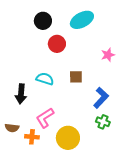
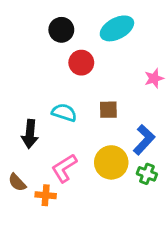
brown semicircle: (12, 128) -> (17, 182), turned 40
yellow circle: (68, 138) -> (111, 162), moved

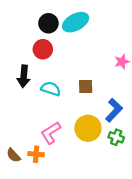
cyan ellipse: (117, 28) -> (76, 22), moved
red circle: (81, 63) -> (43, 49), moved
black arrow: (30, 134) -> (24, 76), moved
brown semicircle: (17, 182) -> (13, 155), moved

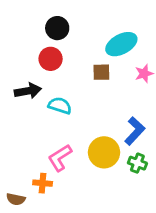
cyan ellipse: (76, 22) -> (121, 44), moved
black arrow: (24, 76) -> (28, 91), turned -105
brown square: (86, 86) -> (101, 72), moved
brown semicircle: (13, 155) -> (16, 199), moved, turned -35

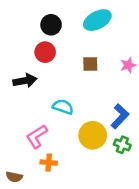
cyan ellipse: (121, 44) -> (97, 20), moved
cyan semicircle: (60, 106) -> (63, 107), moved
pink L-shape: (60, 158) -> (37, 136), moved
orange cross: (43, 183) -> (49, 163), moved

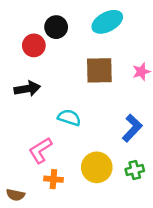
red circle: (45, 52) -> (34, 45), moved
brown square: (90, 64) -> (99, 70), size x1.6
yellow circle: (93, 135) -> (97, 167), moved
green cross: (122, 145) -> (135, 170), moved, turned -35

